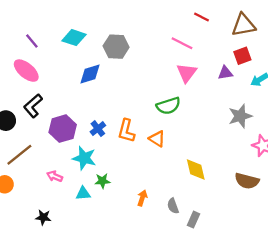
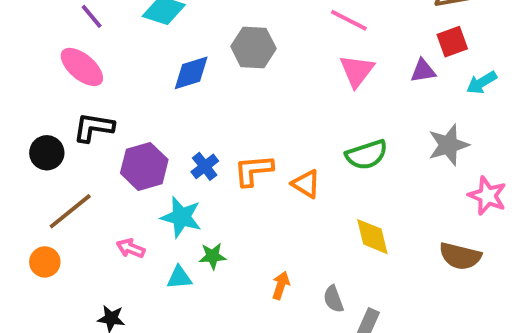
gray hexagon: (116, 47) -> (253, 47), moved
black L-shape: (33, 106) -> (94, 127), turned 50
green semicircle: (168, 106) -> (367, 155), moved
orange L-shape: (126, 131) -> (253, 170), turned 70

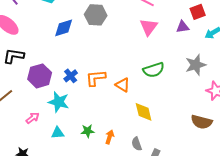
yellow diamond: (372, 237) -> (144, 112), moved
pink arrow: (131, 248) -> (33, 118), turned 120
green star: (213, 256) -> (88, 131), moved

